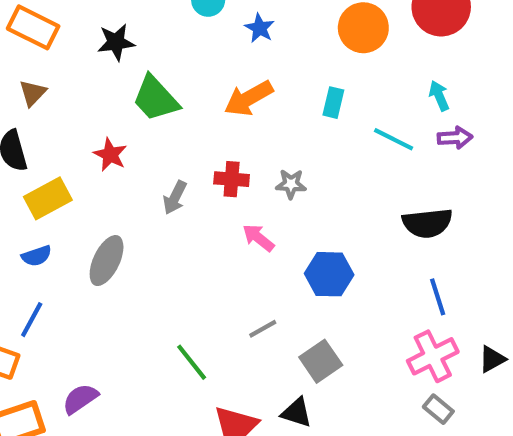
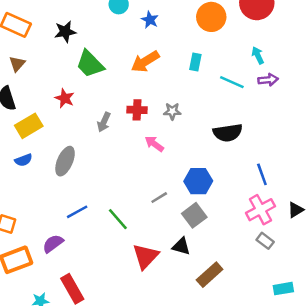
black semicircle: (427, 223) -> (228, 133), moved
blue hexagon: (329, 274) -> (198, 181), moved
blue line: (32, 320) -> (77, 212), moved, turned 35

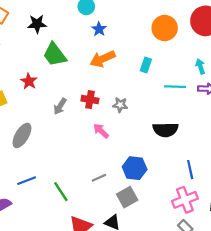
blue star: (150, 20) -> (99, 29), moved
cyan line: (232, 82) -> (175, 87), turned -30

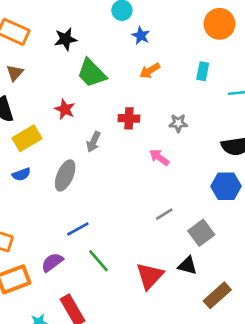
orange arrow: (102, 59) -> (150, 71), size x0.7
red cross: (90, 100) -> (129, 118), moved
gray arrow: (60, 106) -> (93, 142), moved
blue hexagon: (135, 168) -> (226, 186), moved
green line: (61, 192) -> (98, 261), moved

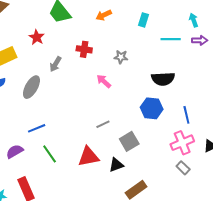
black triangle: (187, 266) -> (116, 165), turned -42
red triangle: (150, 276) -> (88, 157), moved, turned 30

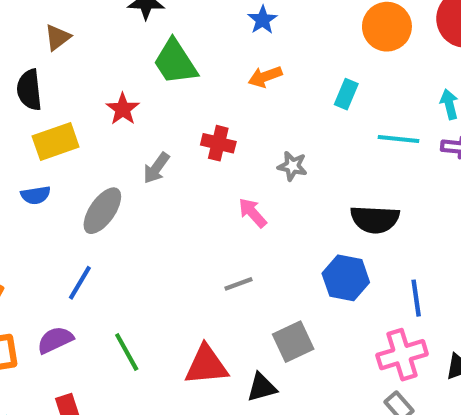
gray line: (103, 124) -> (238, 284), moved
blue line: (37, 128) -> (80, 283), moved, turned -42

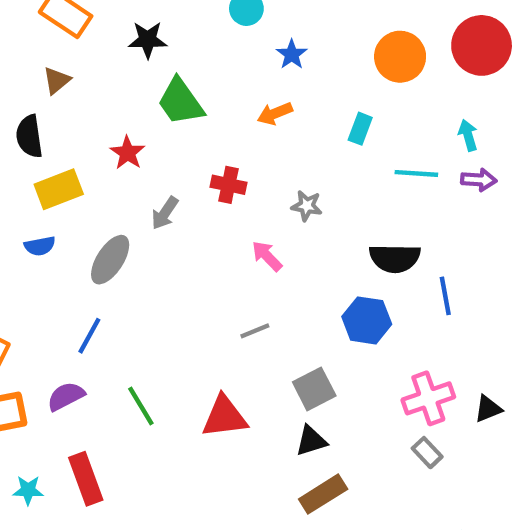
blue star: (263, 20) -> (292, 54), moved
blue line: (416, 298) -> (445, 296), moved
black triangle: (262, 387) -> (311, 441), moved

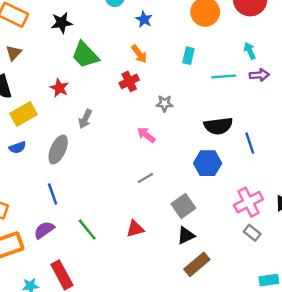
orange arrow: (275, 113) -> (139, 54), turned -96
red cross: (228, 185) -> (129, 81), moved, turned -30
blue line: (89, 336) -> (53, 194), turned -40
red triangle: (224, 417) -> (135, 229), size x0.7

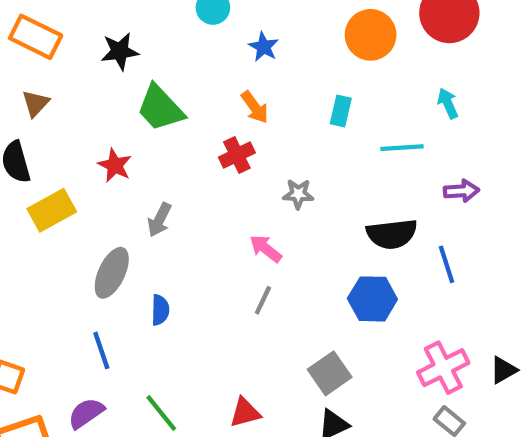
purple arrow: (259, 75) -> (461, 191), moved
blue semicircle: (17, 147) -> (160, 310), moved, turned -70
gray line: (145, 178) -> (263, 300), moved, turned -35

